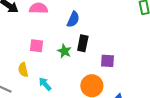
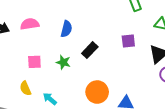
black rectangle: (83, 43) -> (90, 50), moved, turned 42
purple square: (108, 61) -> (128, 41), moved

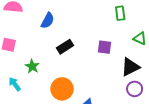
green star: (63, 62) -> (32, 66), moved

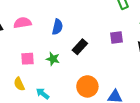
green star: (32, 66) -> (53, 59), moved

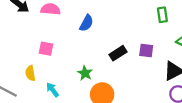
black rectangle: (80, 47) -> (118, 53), moved
green star: (53, 59) -> (85, 73), moved

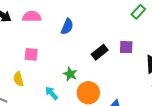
green rectangle: (162, 15) -> (138, 12), turned 56
cyan arrow: (53, 90) -> (51, 93), moved

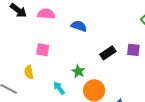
blue semicircle: (67, 27) -> (79, 26), turned -98

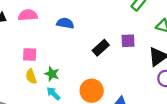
green star: (78, 71) -> (52, 74), moved
yellow semicircle: (29, 72) -> (31, 76), moved

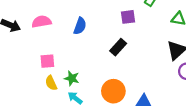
blue semicircle: (65, 23) -> (80, 26), turned 105
purple square: (128, 41) -> (128, 17), moved

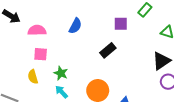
pink semicircle: (42, 22) -> (37, 30), moved
yellow semicircle: (51, 83) -> (33, 77), moved

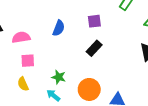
purple square: (121, 24) -> (94, 21), moved
green star: (61, 73) -> (59, 77), moved

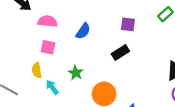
blue semicircle: (59, 28) -> (83, 31), moved
cyan arrow: (53, 95) -> (52, 87), moved

